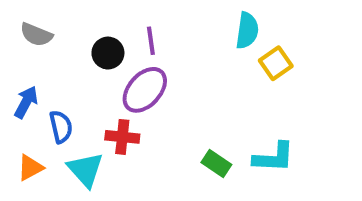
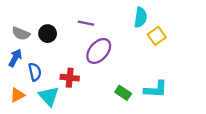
gray semicircle: (36, 35) -> (21, 34), moved
purple line: (151, 41) -> (86, 23), turned -70
black circle: (108, 53) -> (48, 34), moved
purple ellipse: (145, 90) -> (99, 51), moved

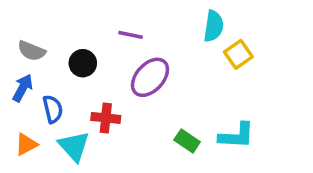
black circle: (48, 34) -> (83, 63), moved

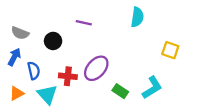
yellow square: (238, 54) -> (170, 50), moved, turned -36
purple ellipse: (150, 77) -> (96, 68), moved
cyan L-shape: (237, 136) -> (152, 88), turned -35

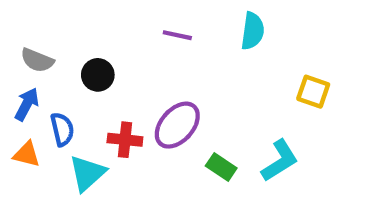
purple line: (84, 23) -> (177, 35), moved
orange triangle: (17, 93) -> (27, 154), moved, turned 42
cyan triangle: (47, 94) -> (87, 173), turned 30

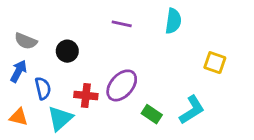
orange triangle: (27, 154) -> (19, 117), moved

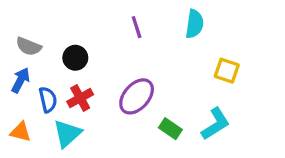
purple line: (122, 24) -> (137, 27), turned 60
yellow square: (215, 63) -> (227, 71), moved
red cross: (86, 95) -> (80, 98), moved, turned -35

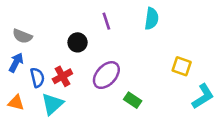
black circle: (75, 58) -> (78, 42), moved
yellow square: (227, 71) -> (182, 66), moved
cyan L-shape: (215, 124) -> (203, 96), moved

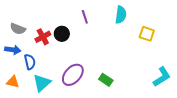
blue arrow: (16, 63) -> (13, 50), turned 70
yellow square: (182, 66) -> (147, 34), moved
purple ellipse: (106, 75) -> (73, 75), moved
red cross: (62, 76) -> (43, 37), moved

